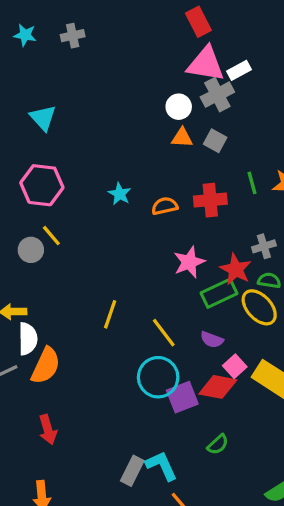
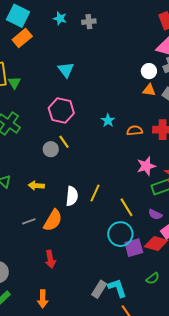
white semicircle: (28, 339) -> (72, 196), moved

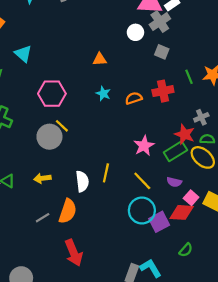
cyan triangle: (66, 70) -> (23, 54), moved
orange triangle: (149, 90) -> (100, 59), moved
gray circle: (51, 149) -> (49, 137), size x1.5
pink star: (146, 166) -> (144, 146), moved
red arrow: (50, 259) -> (74, 253), size x1.4

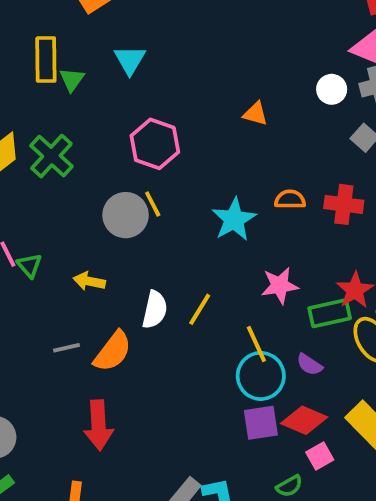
cyan star: (103, 94) -> (234, 219), moved, size x1.6
pink square: (191, 198) -> (320, 456), moved
cyan circle: (142, 211) -> (261, 376), moved

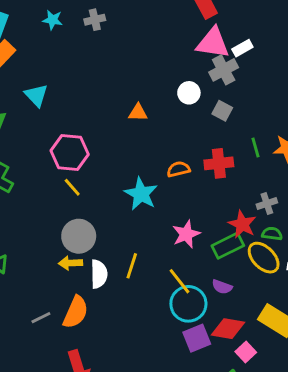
white circle: (332, 89) -> (189, 93), moved
yellow line: (153, 204) -> (72, 187), moved
gray circle: (126, 215) -> (79, 236), moved
yellow arrow: (89, 281) -> (70, 263), moved

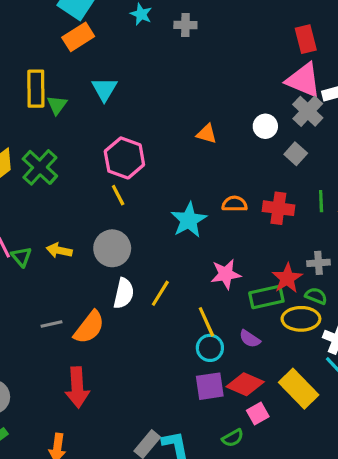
gray cross: (224, 70) -> (308, 111), turned -32
yellow ellipse: (264, 258) -> (301, 319), turned -60
yellow arrow: (70, 263) -> (59, 250), moved
cyan circle: (188, 304) -> (210, 348), size x0.7

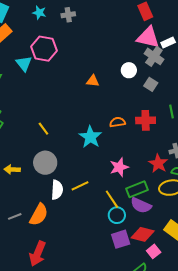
pink hexagon: (124, 158) -> (44, 49), moved
yellow line: (160, 293) -> (80, 186), turned 42
green rectangle: (266, 297) -> (137, 189), moved
purple semicircle: (250, 339) -> (141, 205), size x1.5
red arrow: (77, 387) -> (38, 254), turned 35

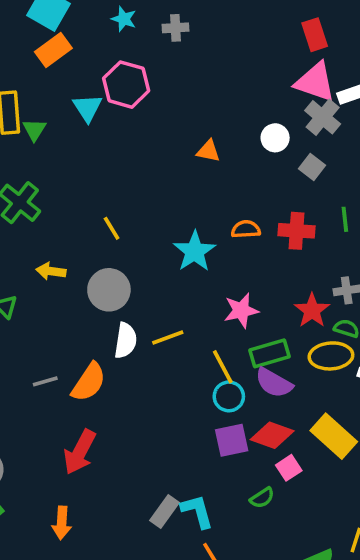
yellow arrow: (12, 169) -> (51, 271), moved

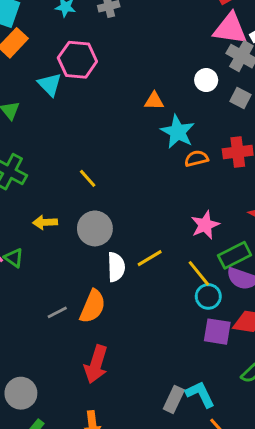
cyan star: (195, 251) -> (178, 132), moved
purple square: (232, 440) -> (217, 332), turned 32

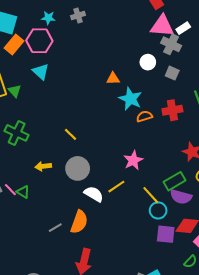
pink hexagon: (77, 60) -> (39, 41), moved
pink star: (205, 225) -> (133, 160), moved
white semicircle: (116, 267) -> (94, 194), turned -54

